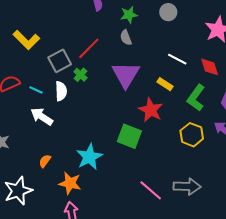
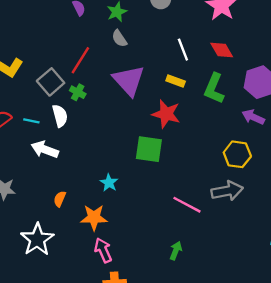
white line: (177, 59) -> (183, 50), turned 54
yellow hexagon: (192, 135) -> (237, 154), moved
cyan star: (89, 157) -> (109, 183), size x0.6

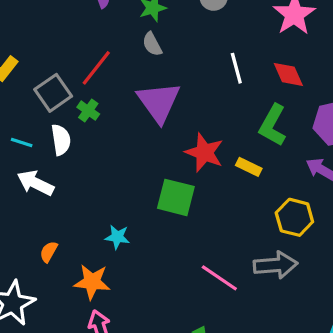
yellow rectangle: (176, 81) -> (249, 167), moved
cyan star: (109, 183) -> (117, 237), turned -30

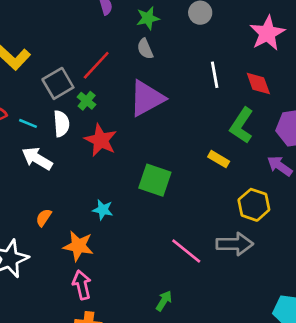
purple triangle: (159, 102) -> (147, 98), turned 33
red star: (204, 153) -> (101, 140), moved

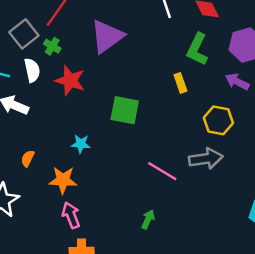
yellow rectangle: (219, 159) -> (180, 83), turned 48

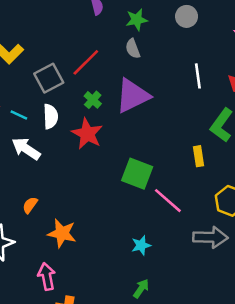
green cross: (52, 46) -> (93, 100), moved
cyan star: (81, 144) -> (141, 245), moved, turned -30
pink line: (162, 171) -> (168, 201), moved
pink arrow: (71, 215) -> (47, 276), moved

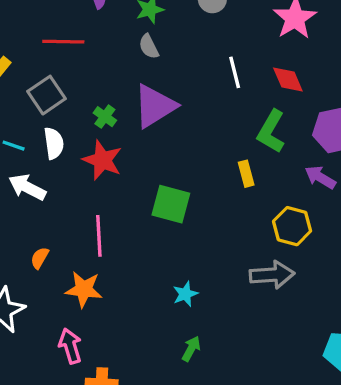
red line: (86, 62) -> (63, 42), moved, turned 52
pink line: (168, 201) -> (99, 236), moved, turned 52

